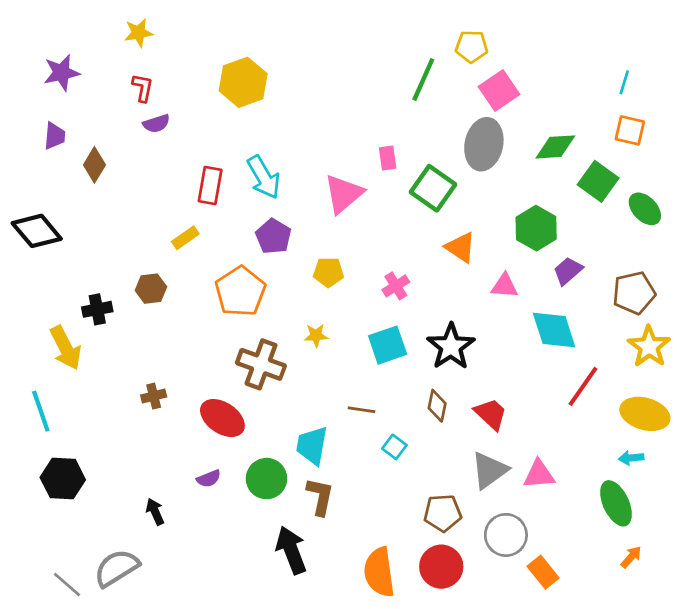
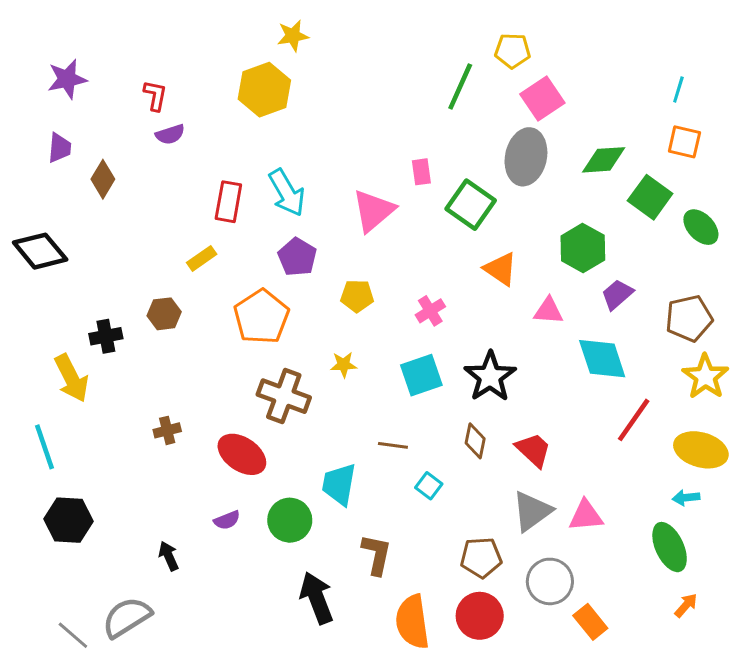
yellow star: (139, 33) -> (293, 36), moved
brown L-shape: (320, 496) -> (376, 555), moved

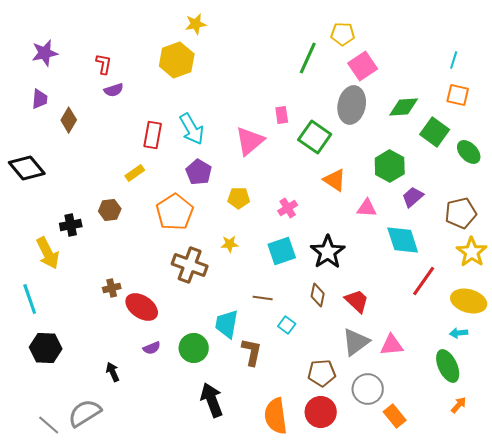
red ellipse: (242, 454) -> (142, 307), moved
brown L-shape: (376, 555) -> (252, 352), moved

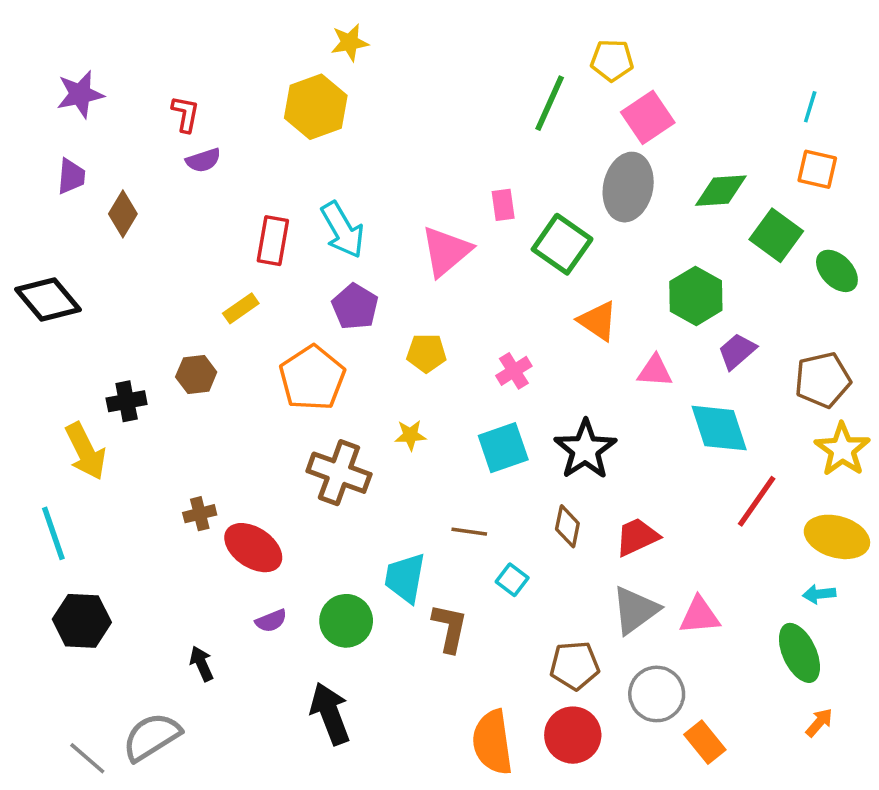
red trapezoid: (357, 301) -> (637, 537), turned -68
black arrow: (212, 400) -> (330, 714), moved

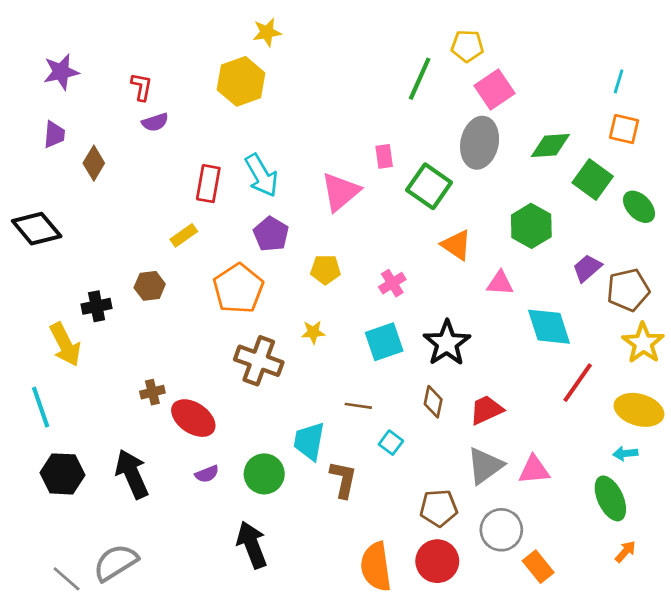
purple trapezoid: (737, 351) -> (587, 268), moved
black arrow: (202, 664) -> (132, 474), moved, size x1.8

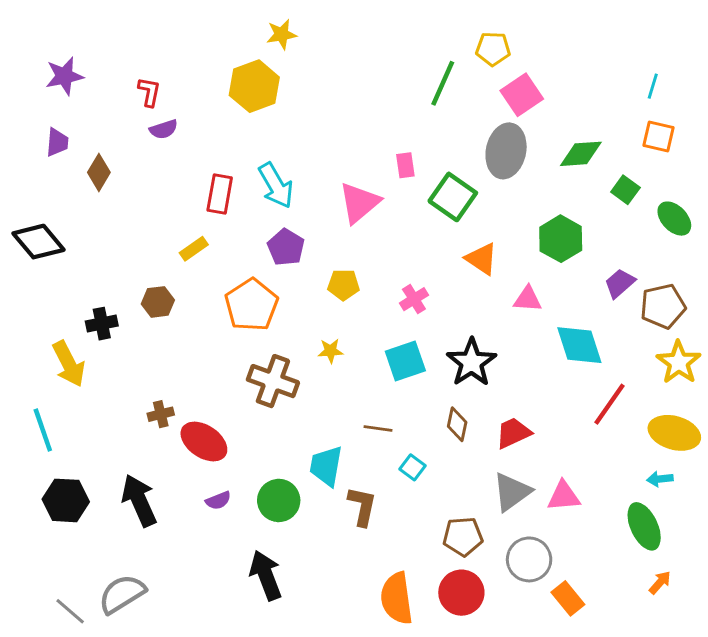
green square: (593, 180) -> (625, 190), size x0.7

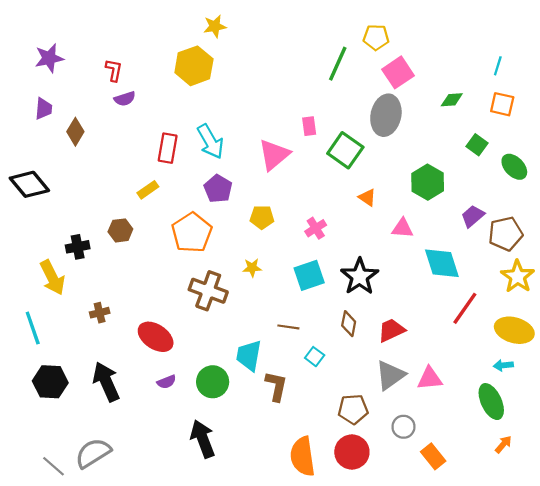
green diamond: (581, 154) -> (452, 100), moved, size x0.7
orange triangle: (482, 259) -> (367, 197), size x0.7
brown cross: (161, 414) -> (100, 313), moved
gray circle: (529, 559) -> (403, 427), size x0.7

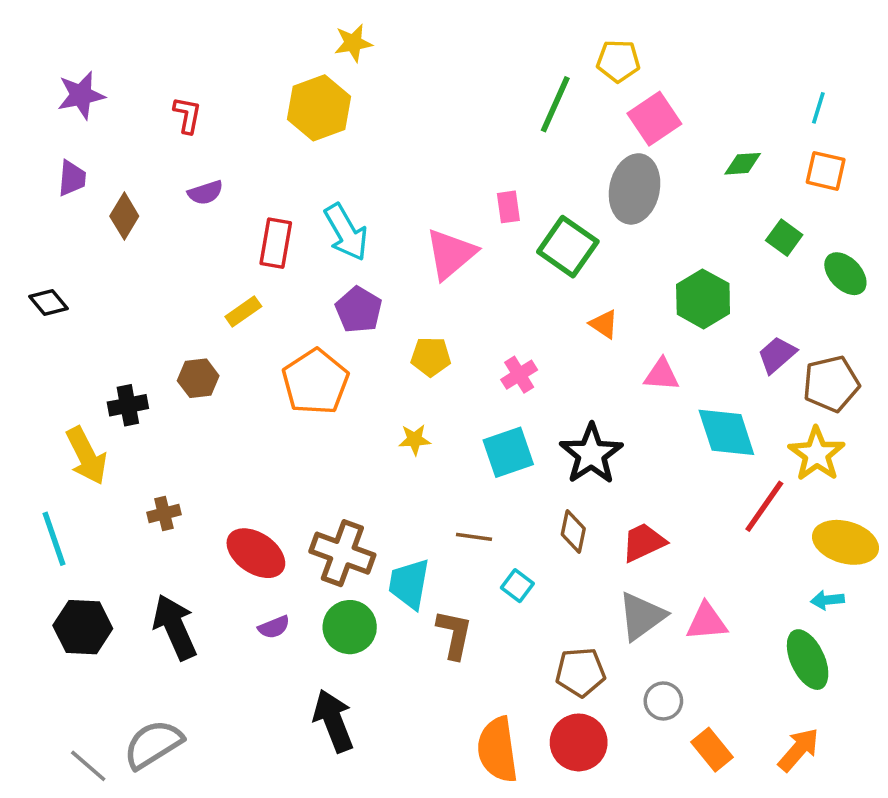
purple semicircle: (125, 99) -> (205, 193), moved
black diamond: (29, 184) -> (49, 303), size x0.6
yellow star: (518, 276) -> (817, 454), moved
brown cross: (208, 291) -> (342, 553), moved
orange arrow: (503, 444) -> (799, 750), moved, size x1.5

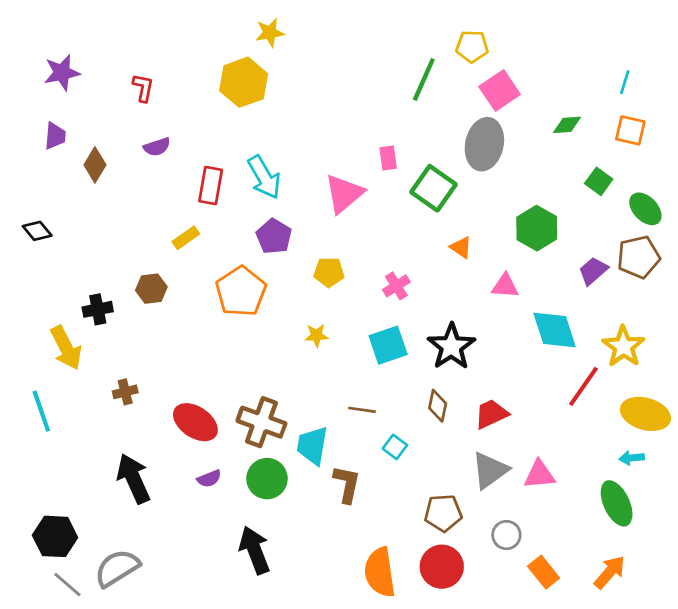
brown pentagon: (831, 384) -> (639, 257), moved
black hexagon: (83, 627) -> (55, 536), moved

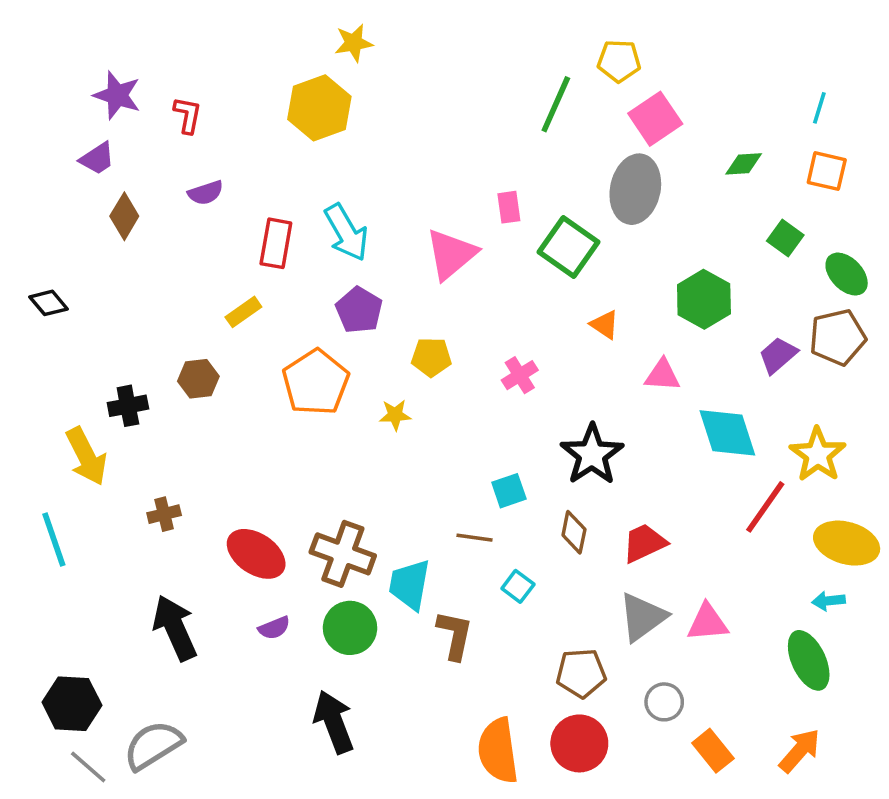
purple star: (62, 73) -> (117, 95), moved, turned 30
purple trapezoid: (55, 136) -> (97, 158), moved, turned 52
yellow star: (317, 335) -> (395, 415), moved
cyan square: (388, 345) -> (509, 491), moved, size x0.7

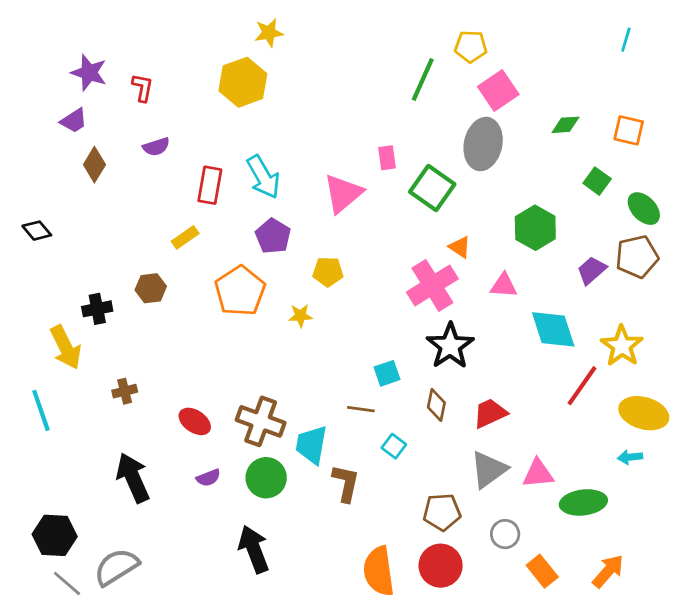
cyan line: (819, 108) -> (626, 40), moved
pink cross: (520, 375) -> (432, 285), moved, size x1.8
red ellipse: (256, 554) -> (195, 421), size x0.7
green ellipse: (809, 660) -> (583, 502), moved, turned -72

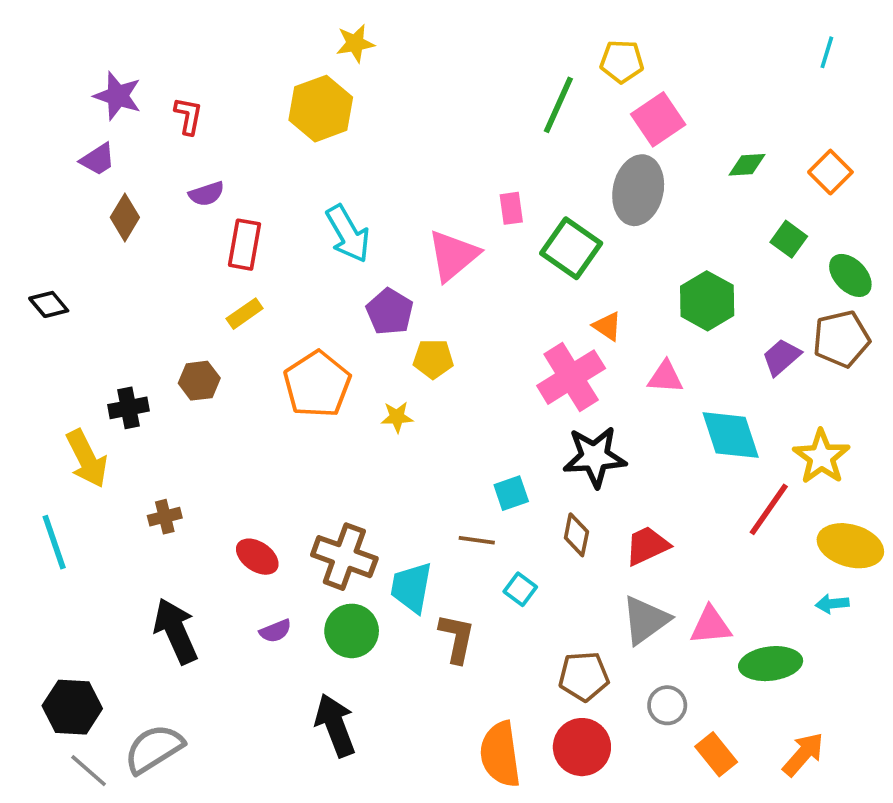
orange square: (629, 130) -> (830, 172), turned 32
red rectangle: (210, 185) -> (245, 245), moved
purple pentagon: (273, 236) -> (390, 312), moved
black star: (450, 346) -> (595, 457), turned 30

